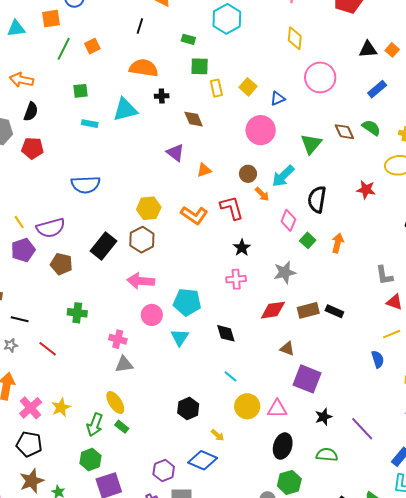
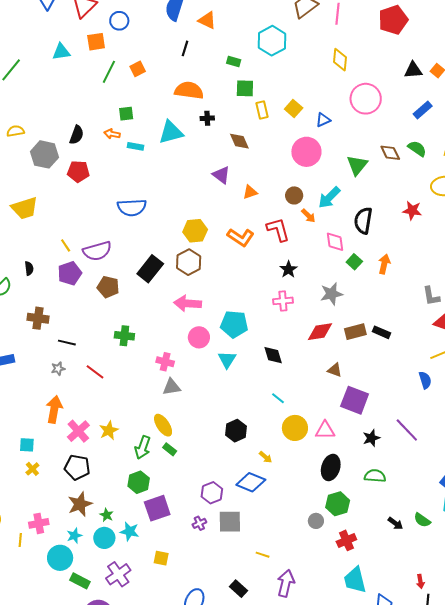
orange arrow: (21, 80) -> (112, 134), moved, size x0.7
pink diamond: (288, 220) -> (335, 242), turned -30
purple line: (362, 429) -> (407, 430), moved

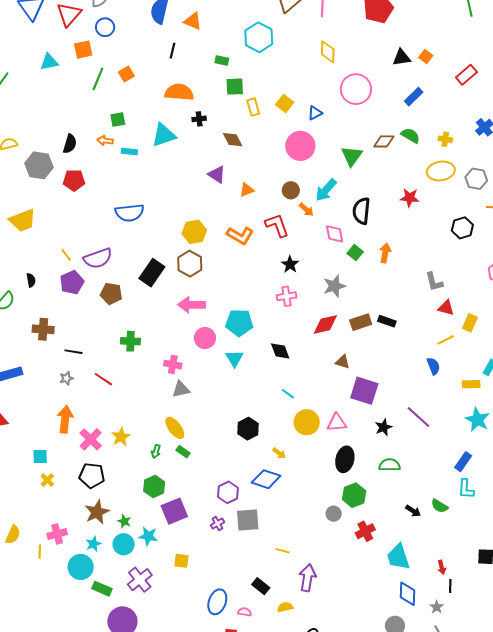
brown diamond: (390, 153) -> (384, 141), turned -60
green arrow: (143, 447) -> (156, 452), size x0.6
cyan trapezoid: (355, 580) -> (398, 557), moved

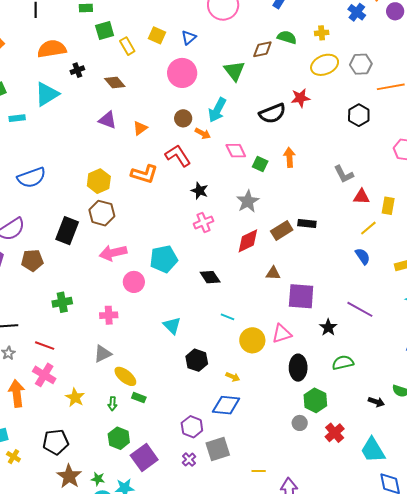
black semicircle: (361, 211) -> (272, 113), moved, turned -104
cyan triangle: (234, 358) -> (172, 326), moved
gray triangle: (181, 389) -> (103, 354), moved
pink cross: (91, 439) -> (44, 375), moved

